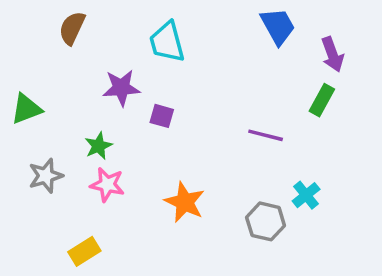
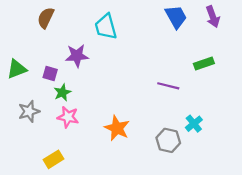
purple arrow: (332, 54) -> (213, 17), moved
green rectangle: (322, 100) -> (204, 64), turned 42
purple square: (162, 116) -> (50, 74), moved

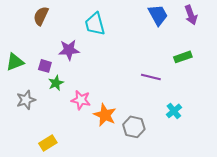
pink star: (68, 117) -> (81, 100), moved
gray hexagon: (168, 140) -> (134, 127), moved

